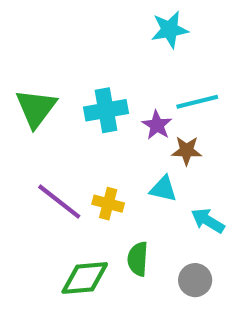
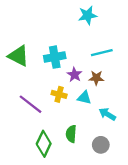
green triangle: (36, 108) -> (18, 56), turned -40
purple star: (157, 125) -> (74, 75), moved
yellow cross: (108, 204) -> (59, 94), moved
green diamond: (85, 278) -> (44, 144), turned -60

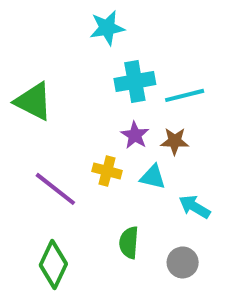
cyan star: (88, 15) -> (107, 28), moved
cyan cross: (55, 57) -> (135, 82), moved
green diamond: (44, 144) -> (53, 264), moved

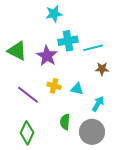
purple star: (135, 135) -> (47, 56), moved, size x1.5
brown star: (175, 141) -> (102, 69), moved
cyan arrow: (195, 207) -> (98, 104), turned 91
gray circle: (183, 262) -> (92, 132), size x1.6

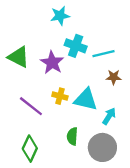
cyan cross: (68, 41) -> (76, 46), turned 30
cyan triangle: (77, 89) -> (86, 99), size x1.6

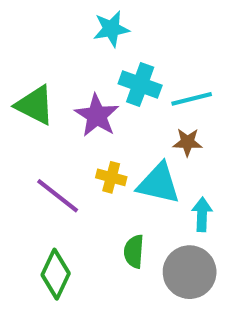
brown star: (114, 77) -> (188, 142), moved
cyan arrow: (109, 116) -> (202, 214), turned -30

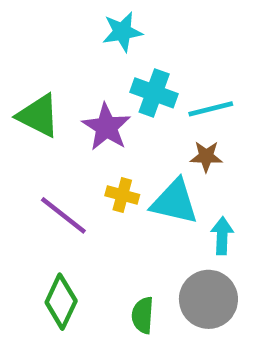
green semicircle: (134, 252) -> (143, 315), moved

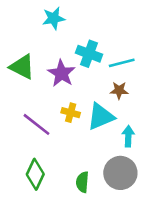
cyan star: (122, 32) -> (54, 18), moved
cyan triangle: (174, 202) -> (101, 117), turned -36

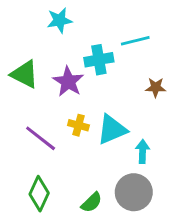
cyan cross: (89, 54) -> (99, 60), turned -30
cyan line: (122, 63) -> (135, 41), moved
brown star: (119, 90) -> (156, 87), moved
green semicircle: (82, 182) -> (92, 202), turned -138

